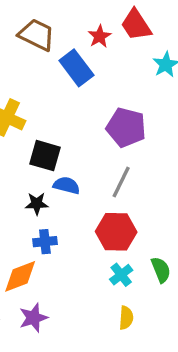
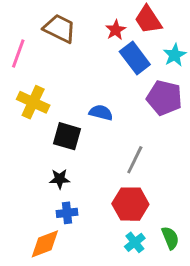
blue rectangle: (76, 68) -> (135, 58), moved
purple pentagon: (126, 127) -> (164, 98), moved
blue semicircle: (66, 185) -> (101, 113), moved

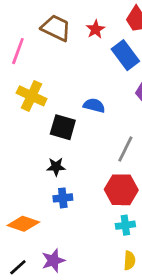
red star: (116, 30) -> (95, 29), moved
cyan cross: (135, 242) -> (125, 225), turned 30
orange diamond: (45, 244) -> (23, 224), moved, turned 40

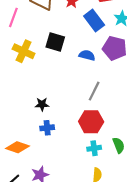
blue semicircle: (94, 105) -> (87, 55), moved
black square: (63, 127) -> (55, 42), moved

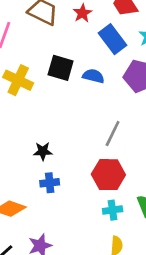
blue semicircle: (87, 55) -> (93, 76), moved

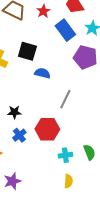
blue semicircle: (93, 76) -> (42, 73), moved
red hexagon: (108, 175) -> (47, 129), moved
blue cross: (50, 183) -> (19, 135), turned -32

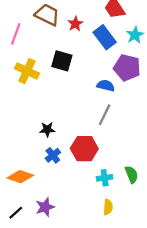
red star: (43, 11) -> (75, 24), moved
blue semicircle: (42, 73) -> (106, 86), moved

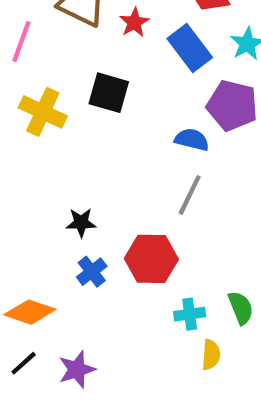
yellow semicircle: (108, 207) -> (211, 355), moved
black line: (16, 213) -> (24, 363), moved

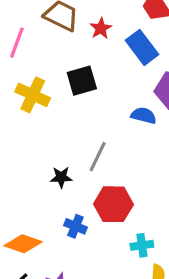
black square: (109, 93) -> (82, 81), turned -32
gray line: (190, 195) -> (98, 157), moved
blue cross: (92, 272) -> (75, 226), moved, turned -30

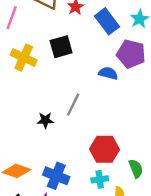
red hexagon: (113, 204) -> (105, 149), moved
blue cross: (75, 226) -> (56, 176), moved, size x1.5
cyan cross: (142, 245) -> (100, 179), moved

